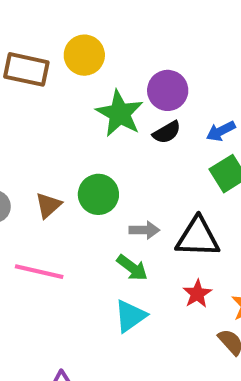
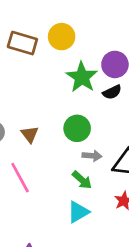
green circle: (98, 194) -> (77, 128), moved
brown triangle: (48, 205) -> (30, 134), turned -30
pink line: (39, 272) -> (20, 178), turned 44

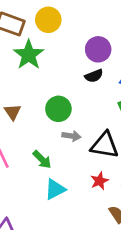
green star: (82, 77) -> (29, 55), moved
green arrow: (82, 180) -> (42, 159), moved

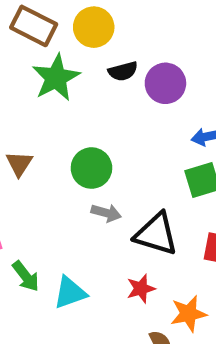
black semicircle: (94, 76) -> (123, 71), moved
green arrow: (42, 159) -> (26, 276), moved

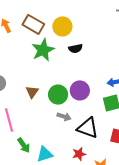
purple circle: (165, 83) -> (80, 90), moved
brown triangle: (19, 164) -> (32, 92), moved

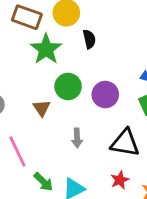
black semicircle: (76, 48) -> (89, 39), turned -80
green circle: (58, 95) -> (68, 87), moved
gray arrow: (64, 117) -> (77, 138), moved, turned 80

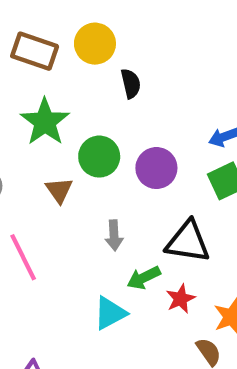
green star: (46, 49) -> (45, 122), moved
green arrow: (43, 182) -> (144, 278), moved, turned 110

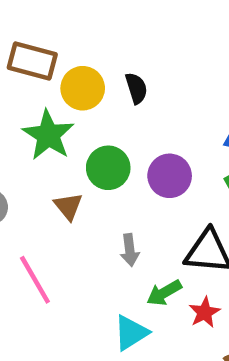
yellow circle: (95, 44) -> (83, 88), moved

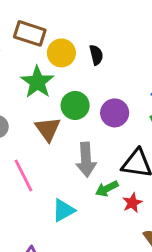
brown triangle: (68, 206) -> (48, 129), size x1.4
gray arrow: (130, 250) -> (86, 160), size x1.6
cyan triangle: (131, 333) -> (63, 210), moved

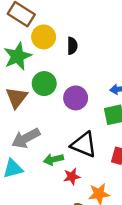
gray arrow: (86, 160) -> (26, 138), moved, turned 52

